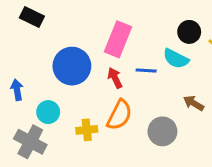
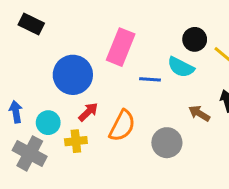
red arrow: (115, 78) -> (88, 112), moved, turned 72
blue arrow: (17, 90) -> (16, 112), moved
yellow cross: (87, 130) -> (76, 141), moved

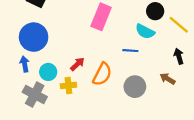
blue circle: (73, 75) -> (34, 37), moved
blue line: (150, 79) -> (130, 51), moved
brown arrow: (199, 113) -> (168, 79), moved

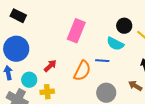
red arrow: (77, 64) -> (50, 66), moved
orange semicircle: (102, 74) -> (82, 71), moved

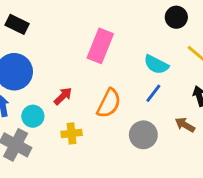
black circle: (124, 26) -> (176, 17), moved
blue line: (102, 61) -> (153, 93), moved, turned -56
yellow cross: (47, 92) -> (72, 133), moved

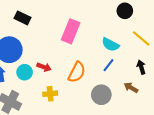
black rectangle: (17, 24) -> (23, 18), moved
red arrow: (63, 96) -> (44, 67), turned 64
cyan circle: (33, 116) -> (25, 72), moved

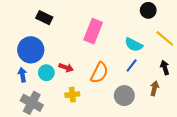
brown arrow: (131, 88) -> (154, 88), turned 72

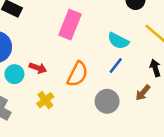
brown arrow: (154, 88) -> (143, 93), turned -152
yellow cross: (72, 95) -> (45, 100), turned -32

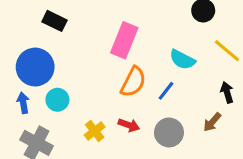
blue line: (116, 65) -> (166, 91), moved
red arrow: (38, 68) -> (129, 125), moved
orange semicircle: (77, 74) -> (133, 82), moved

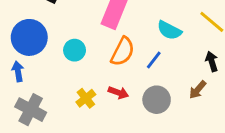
cyan circle: (57, 100) -> (75, 50), moved

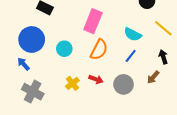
blue line: (154, 60) -> (131, 56), moved
blue arrow: (18, 71) -> (23, 64), turned -32

